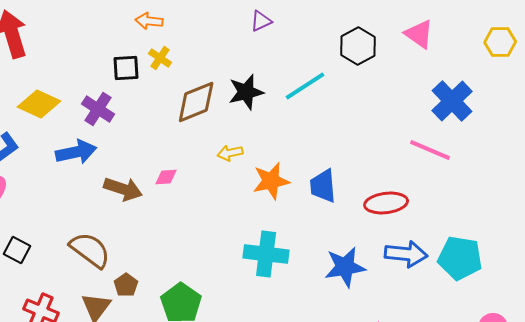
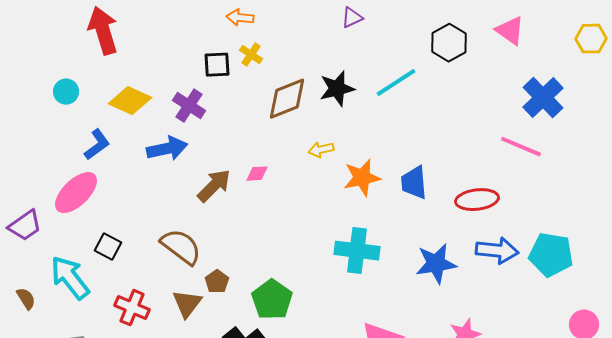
brown arrow: (123, 189) -> (214, 186), turned -63

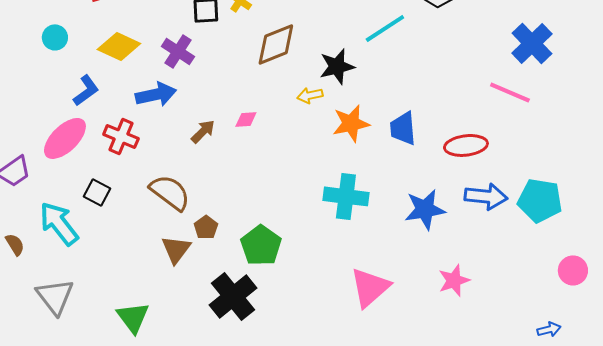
black star: (337, 89) -> (337, 66), moved
brown arrow: (214, 186) -> (203, 131), size x0.7
red cross: (132, 308) -> (121, 136), moved

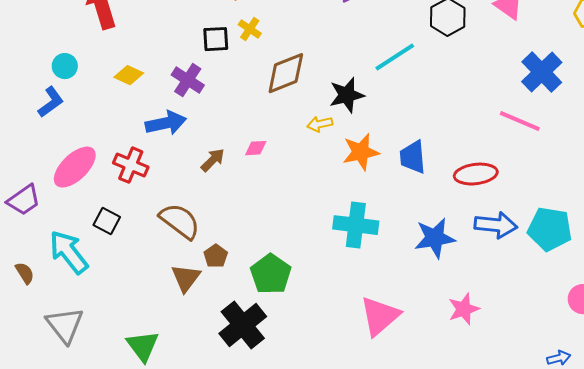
yellow diamond: (119, 46) -> (129, 75), size x0.7
blue L-shape: (86, 90) -> (51, 102), moved

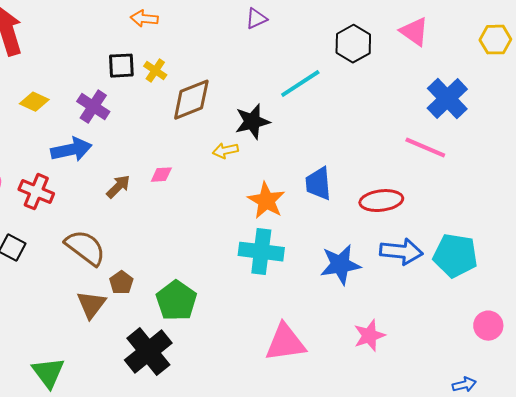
yellow cross: (250, 29) -> (155, 71), moved
orange star: (361, 152) -> (266, 201), moved, turned -30
pink triangle: (380, 316) -> (285, 343), turned 33

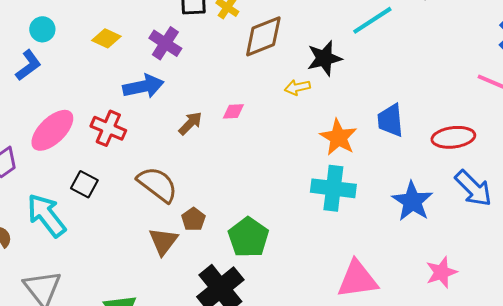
blue arrow: (401, 252) -> (473, 188), turned 39
blue star: (340, 265) -> (412, 201), turned -30

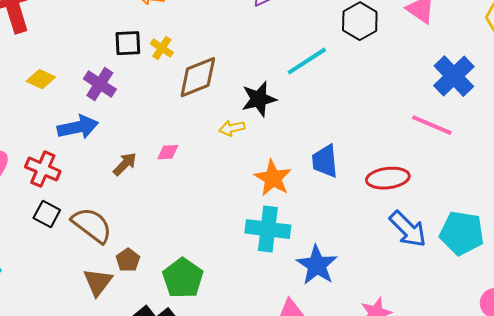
black square: (84, 184) -> (47, 214), moved
blue star: (412, 201) -> (317, 265), moved

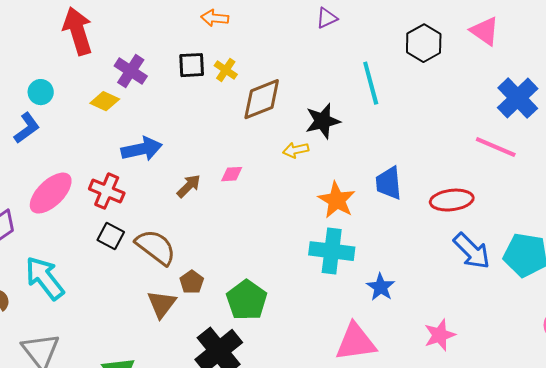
cyan line: (307, 61) -> (371, 83), turned -72
purple cross: (100, 84) -> (131, 71), moved
blue star: (317, 265) -> (381, 287), size x0.7

